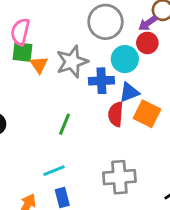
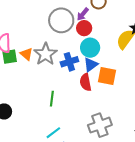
purple arrow: (148, 23) -> (83, 14), moved
red circle: (147, 43) -> (84, 28), moved
cyan circle: (125, 59) -> (90, 48), moved
orange triangle: (39, 65) -> (26, 54), moved

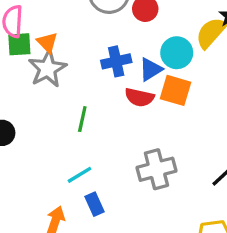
cyan circle: (90, 48) -> (177, 53), moved
gray star: (46, 54) -> (47, 69), moved
red semicircle: (86, 82) -> (139, 97), turned -72

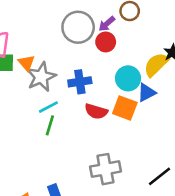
gray star: (47, 69) -> (41, 77), moved
blue triangle: (151, 69) -> (147, 93), moved
cyan line: (80, 175) -> (48, 107), moved

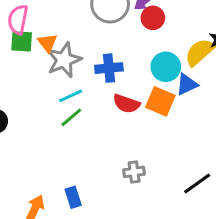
red circle: (106, 42) -> (153, 18), moved
green line: (50, 125) -> (71, 117), turned 30
gray cross: (105, 169) -> (134, 172), size x0.6

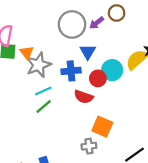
red circle: (153, 18) -> (98, 78), moved
blue triangle: (187, 84) -> (88, 52), moved, turned -35
orange square: (160, 101) -> (102, 127), moved

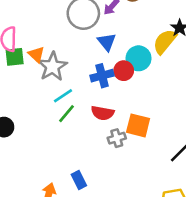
blue cross: (71, 71) -> (102, 76), moved
red semicircle: (84, 97) -> (103, 113), moved
gray cross: (89, 146) -> (117, 138), moved

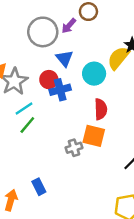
red circle: (124, 71) -> (49, 80), moved
red semicircle: (103, 113) -> (101, 109), moved, turned -102

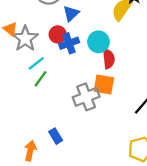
blue triangle: (65, 58) -> (71, 13), turned 30
cyan circle: (94, 74) -> (98, 42), moved
gray cross: (74, 148) -> (86, 97), size x1.6

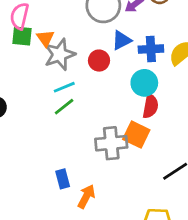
blue cross: (69, 43) -> (151, 49), moved
orange arrow: (30, 151) -> (86, 196), moved

